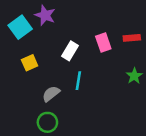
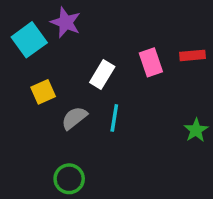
green star: (134, 76) -> (196, 130), moved
gray semicircle: (51, 94) -> (74, 118), moved

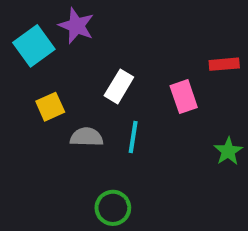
pink rectangle: (151, 62) -> (184, 97), moved
gray semicircle: (74, 118) -> (87, 137), turned 40
green circle: (69, 179) -> (113, 208), moved

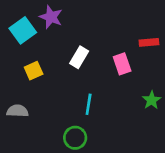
gray semicircle: (87, 137) -> (17, 111), moved
cyan line: (133, 137) -> (89, 104), moved

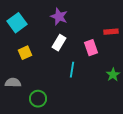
purple star: (51, 17) -> (59, 17), moved
cyan line: (89, 104) -> (72, 70), moved
green circle: (75, 138) -> (38, 99), moved

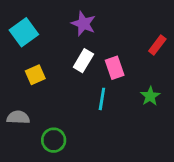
red rectangle: (111, 32) -> (157, 45), turned -48
pink rectangle: (91, 48) -> (115, 68), moved
green star: (113, 75) -> (150, 96), moved

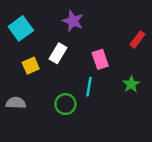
white rectangle: (83, 61) -> (58, 53), moved
green circle: (54, 140) -> (65, 104), moved

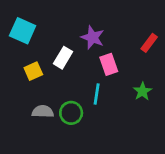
purple star: (73, 21) -> (93, 37), moved
cyan square: (21, 28) -> (23, 31), turned -30
gray semicircle: (16, 103) -> (43, 112), moved

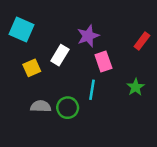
purple star: (93, 37) -> (88, 36), turned 30

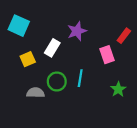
pink rectangle: (103, 62) -> (107, 55), moved
green star: (136, 87) -> (118, 89), moved
green circle: (68, 108) -> (57, 81), moved

